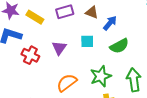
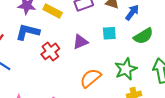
purple triangle: (59, 48) -> (80, 42), turned 35
red cross: (30, 55) -> (50, 51), turned 30

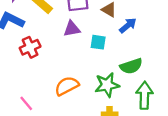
green semicircle: (143, 36) -> (131, 66), moved
purple triangle: (80, 42) -> (72, 29), moved

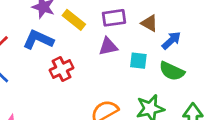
green semicircle: (131, 66) -> (172, 71), moved, turned 45

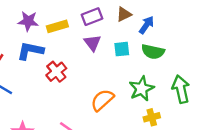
yellow rectangle: (74, 20) -> (57, 26), turned -42
brown triangle: (149, 23) -> (124, 14), turned -42
purple triangle: (108, 46) -> (92, 43), turned -42

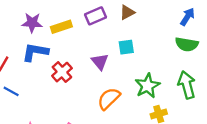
blue arrow: (146, 25) -> (187, 17), moved
purple triangle: (92, 43) -> (100, 62), moved
green semicircle: (153, 52) -> (187, 44), moved

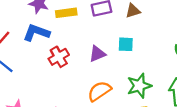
purple triangle: (100, 62) -> (97, 54), turned 36

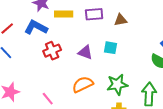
purple triangle: (97, 54) -> (85, 52), turned 35

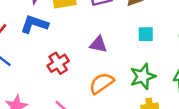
cyan square: (111, 48) -> (146, 34), moved
red cross: (52, 51) -> (58, 63), moved

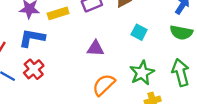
cyan square: (146, 34) -> (139, 32), turned 35
red cross: (58, 63) -> (34, 69), moved

